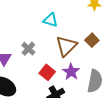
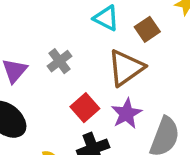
brown square: (92, 40) -> (147, 29), moved

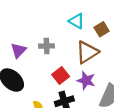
gray cross: (60, 61) -> (47, 46), turned 32
purple star: (127, 114) -> (86, 80), turned -30

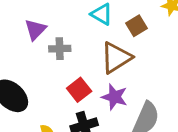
purple triangle: (19, 50) -> (35, 30), moved

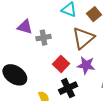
purple triangle: (35, 30) -> (25, 27), turned -49

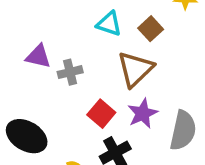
purple star: (86, 65) -> (143, 113), turned -30

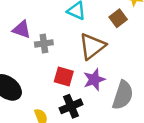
brown square: (151, 29) -> (118, 18), moved
red square: (101, 114) -> (64, 77), turned -30

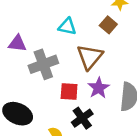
purple triangle: (22, 29) -> (17, 44), moved
gray cross: (44, 43) -> (43, 64), size x1.6

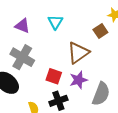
cyan triangle: (67, 27) -> (55, 22), moved, turned 35
gray cross: (43, 64) -> (22, 57), moved, turned 35

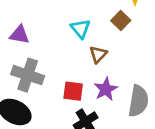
cyan triangle: (55, 22) -> (81, 29), moved
brown triangle: (78, 53) -> (98, 54), size x0.6

